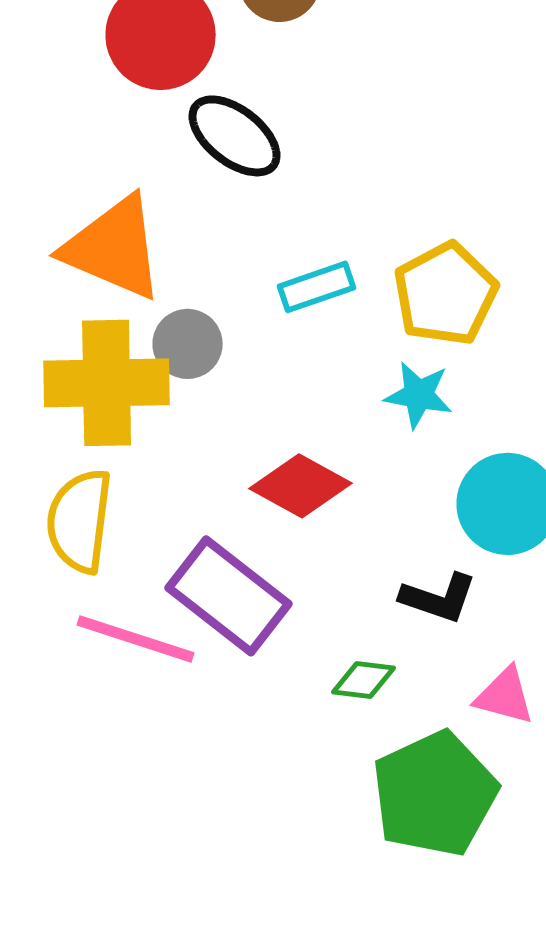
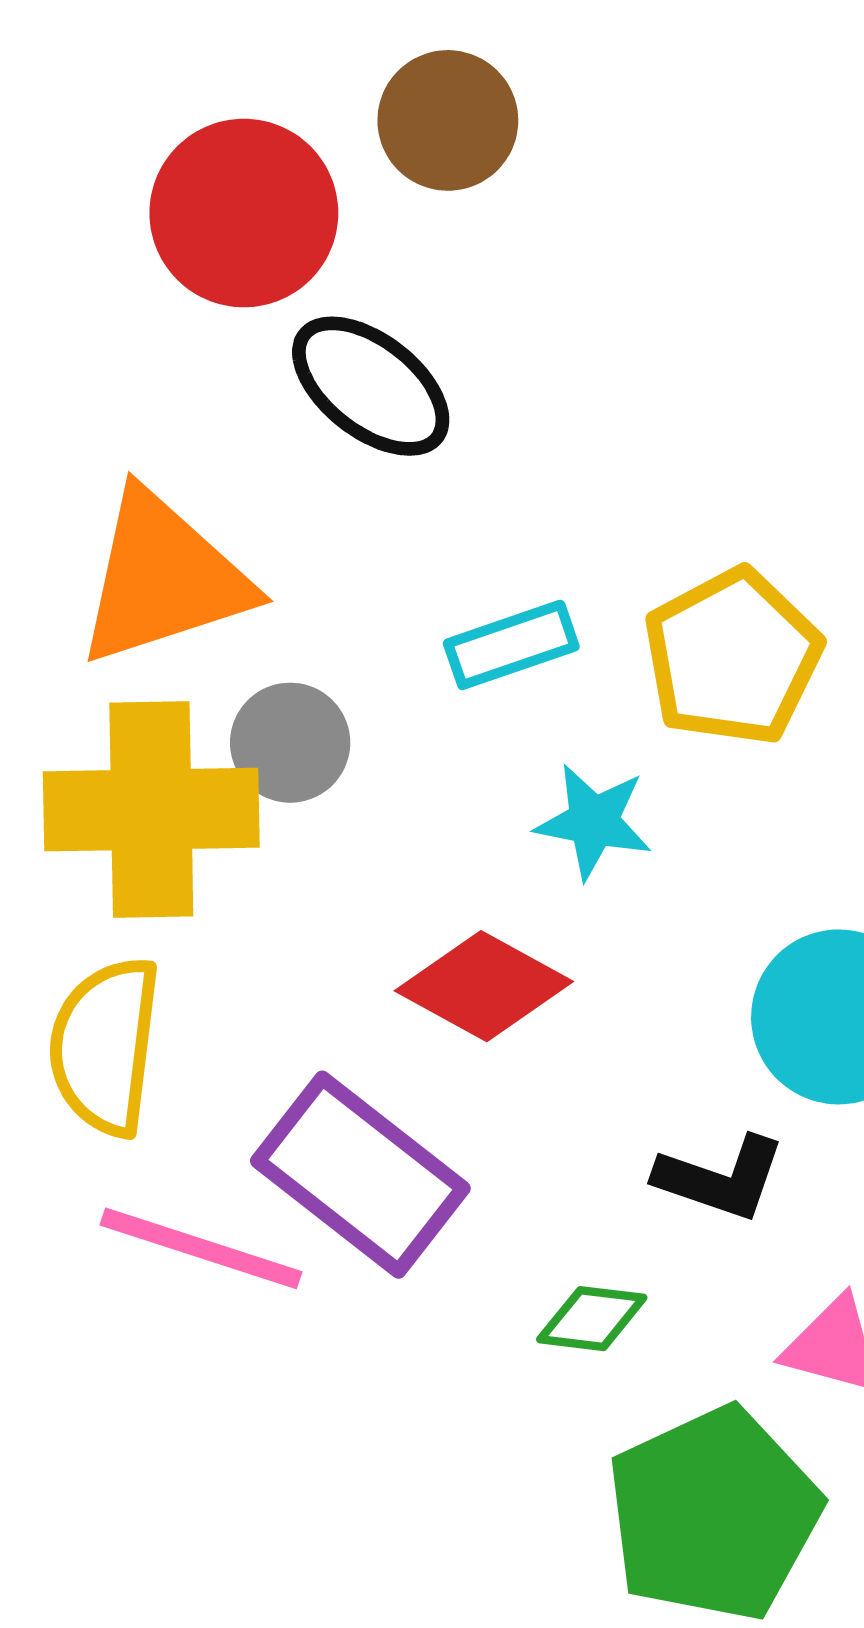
orange triangle: (114, 248) -> (163, 578), turned -41
cyan star: (419, 395) -> (594, 822), moved

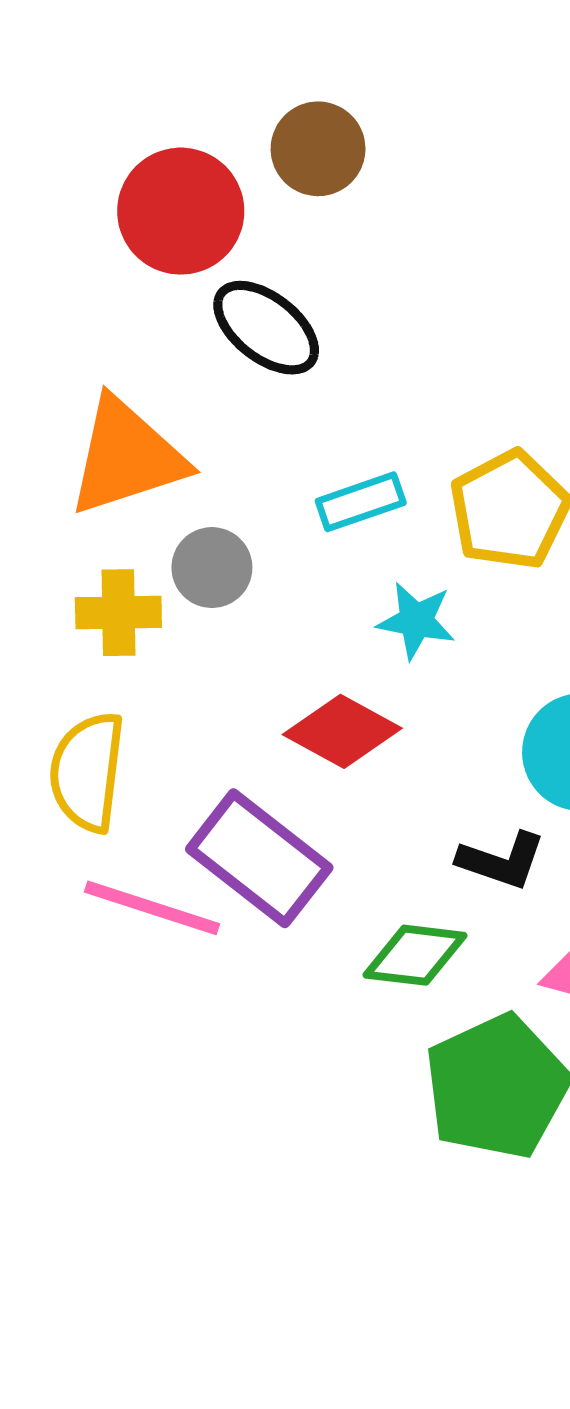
yellow cross: (151, 810) -> (118, 613), size x0.6
green diamond: (592, 1319) -> (415, 955), size x1.4

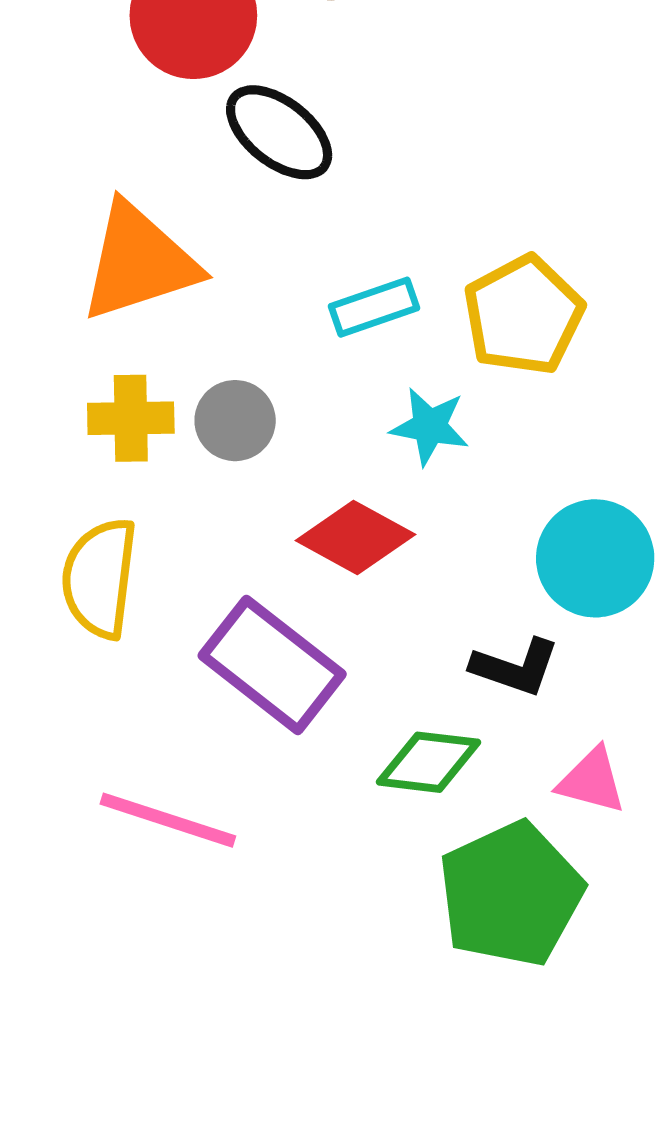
gray circle: (212, 568) -> (235, 421), moved
pink line: (152, 908) -> (168, 820), moved

